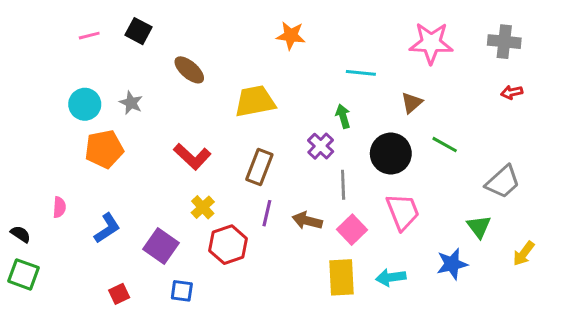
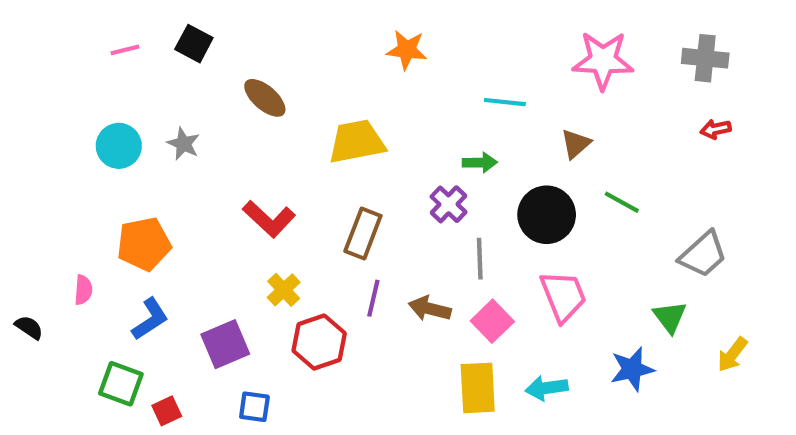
green arrow: (343, 116) -> (480, 163), turned 105
orange pentagon: (104, 149) -> (144, 244), moved
purple square: (161, 246) -> (225, 344), turned 32
green square: (24, 274) -> (121, 384), moved

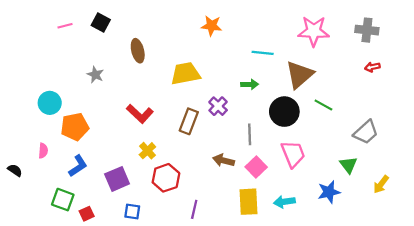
brown ellipse: (265, 98) -> (138, 51), turned 35
brown triangle: (576, 144) -> (300, 75), size x1.8
cyan circle: (119, 146) -> (50, 103), moved
purple cross: (449, 204) -> (218, 106), moved
purple line: (373, 298) -> (194, 209), moved

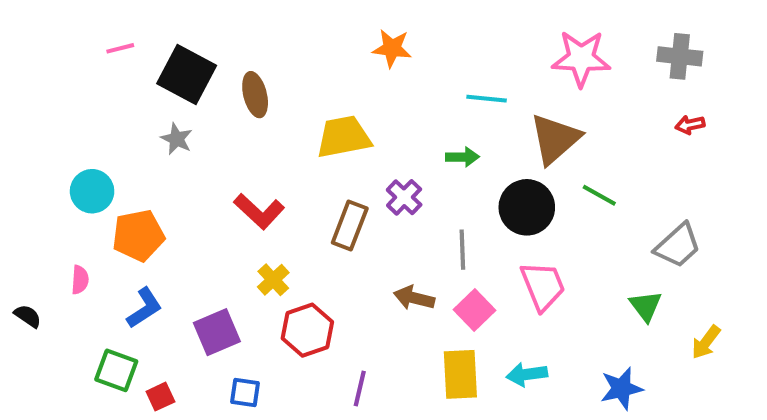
black square: (101, 22) -> (187, 74), moved, size x1.6
blue star: (329, 192) -> (621, 388), moved

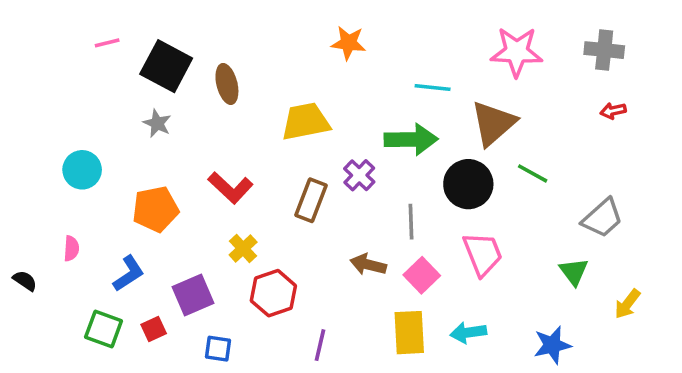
green arrow: (462, 157) -> (411, 139), size x1.8
orange pentagon: (138, 236) -> (155, 209), moved
red square: (160, 397) -> (154, 329), moved

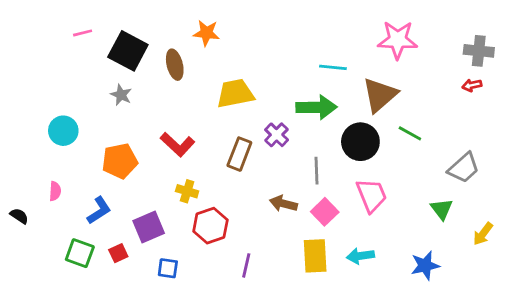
orange star: (349, 43) -> (206, 33), moved
gray cross: (604, 50) -> (479, 51), moved
yellow cross: (243, 248) -> (187, 191), turned -30

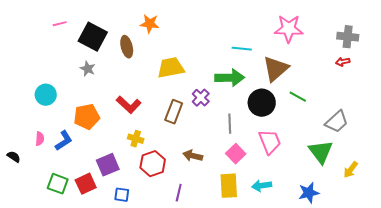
brown arrow: (283, 204) -> (193, 156), moved
green triangle: (442, 209) -> (321, 152), size x1.5
blue L-shape: (99, 210) -> (64, 141), moved
red square: (118, 253) -> (86, 184), size x1.5

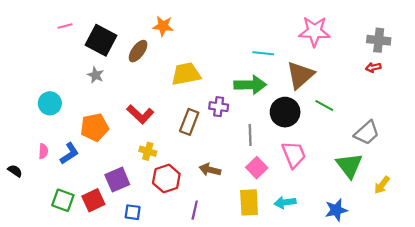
brown ellipse: (127, 47) -> (138, 51), turned 50
purple cross: (201, 98) -> (219, 107), turned -36

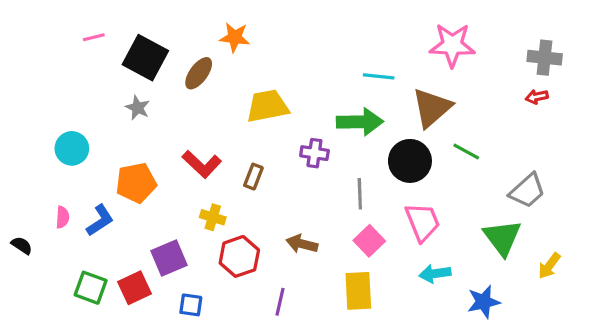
brown rectangle: (189, 122) -> (253, 177), moved, size x0.7
cyan arrow: (285, 202) -> (435, 274), moved

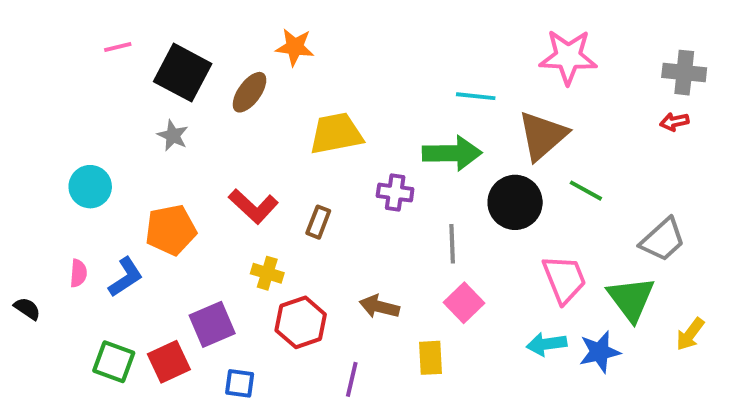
pink trapezoid: (422, 222) -> (564, 279), moved
yellow rectangle: (358, 291) -> (430, 358), moved, size x0.7
blue star: (484, 302) -> (600, 352), moved

